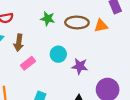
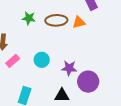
cyan circle: (58, 54) -> (42, 60), moved
purple star: (80, 66) -> (69, 68), moved

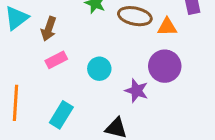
purple circle: (88, 82) -> (165, 66), moved

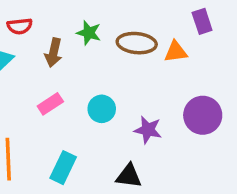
brown arrow: (49, 29) -> (53, 53), moved
purple circle: (165, 66) -> (203, 115), moved

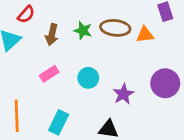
red semicircle: (20, 26) -> (26, 14), turned -42
green star: (89, 33) -> (83, 31), moved
purple star: (148, 130) -> (123, 94), turned 30

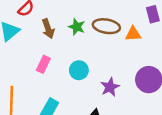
brown arrow: (52, 35) -> (48, 29), turned -36
pink rectangle: (49, 74) -> (43, 64), turned -35

